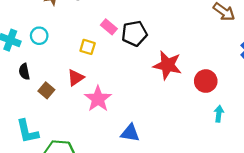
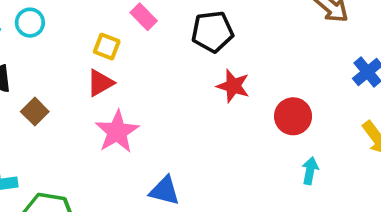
black pentagon: (134, 33) -> (212, 32), moved
red star: (167, 65) -> (233, 86), size x0.7
red triangle: (76, 78) -> (100, 83), moved

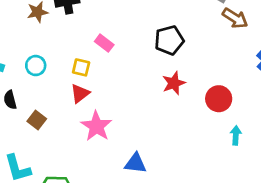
cyan circle: (30, 23) -> (36, 66), moved
black pentagon: (212, 32) -> (169, 40), moved
red star: (233, 86) -> (174, 83), turned -30

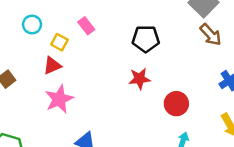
cyan circle: (36, 66) -> (32, 24), moved

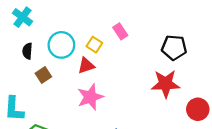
cyan circle: (32, 24) -> (61, 45), moved, size x1.5
red star: (139, 79) -> (166, 84), size x1.4

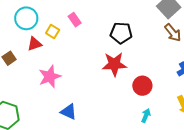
cyan circle: (61, 45) -> (26, 18), moved
red triangle: (86, 66) -> (34, 44), moved

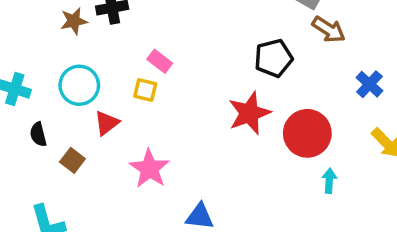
yellow square: (53, 31) -> (145, 90), moved
black pentagon: (121, 33) -> (274, 58), moved
red circle: (142, 86) -> (307, 133), size x1.4

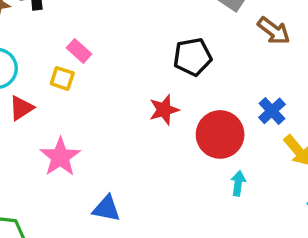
brown arrow: (329, 29) -> (274, 31), moved
blue cross: (369, 84) -> (272, 111), moved
red star: (249, 113) -> (164, 110), size x0.7

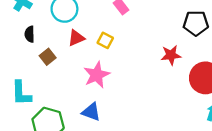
yellow square: (62, 78) -> (105, 40), moved
blue triangle: (106, 209) -> (91, 112), moved

